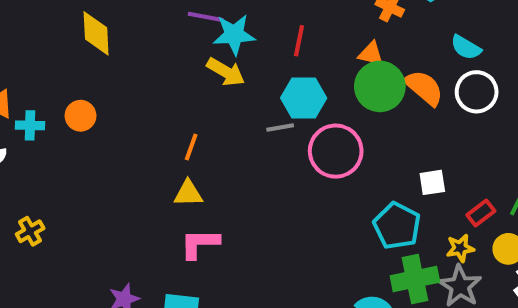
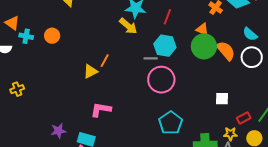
pink circle: (336, 151) -> (161, 80), moved
yellow triangle: (188, 193) -> (90, 71), moved, turned -35
cyan pentagon: (397, 226) -> (171, 123), moved

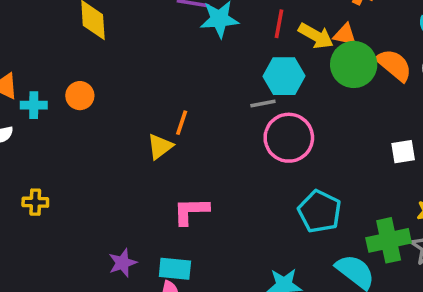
yellow arrow: (128, 26) -> (316, 36), moved
yellow cross: (17, 89) -> (35, 202), turned 32

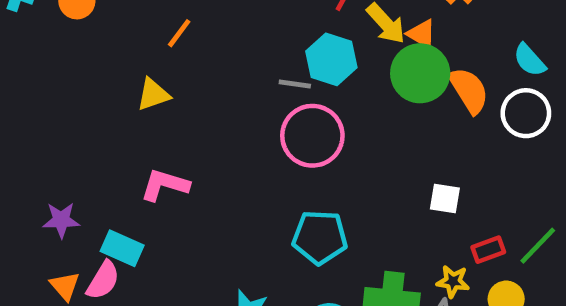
orange line: (182, 123) -> (179, 33), moved
cyan pentagon: (320, 212) -> (320, 237), turned 30

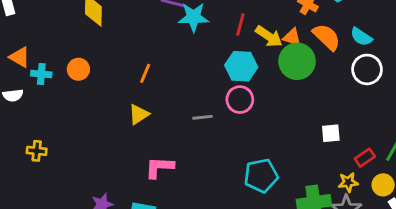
gray line: (295, 84) -> (202, 117), moved
orange semicircle: (469, 90) -> (327, 37), moved
pink circle: (312, 136) -> (240, 100), moved, size x0.7

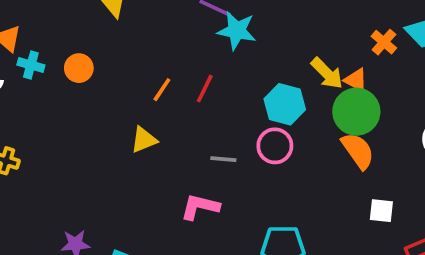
red line: (240, 24) -> (205, 89), moved
orange semicircle: (327, 37) -> (358, 151), moved
pink L-shape: (159, 167) -> (200, 207), moved

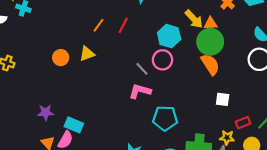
orange circle: (79, 68) -> (61, 58), moved
orange triangle: (356, 80) -> (211, 24), turned -32
gray line: (223, 159) -> (142, 69), moved, turned 40
pink L-shape: (200, 207) -> (140, 91), moved

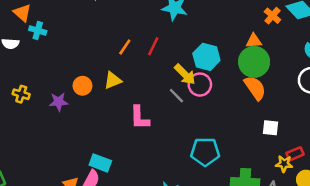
yellow arrow: (194, 19) -> (185, 74), moved
pink L-shape: (140, 91) -> (140, 118), moved, turned -105
purple star: (46, 112) -> (59, 102), moved
yellow star: (227, 138) -> (284, 164), moved

